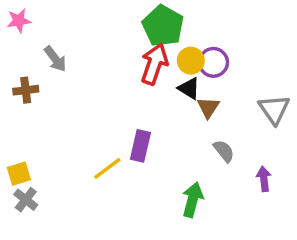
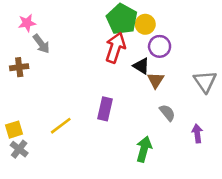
pink star: (19, 21) -> (27, 23), moved
yellow circle: (191, 61) -> (145, 24), moved
yellow line: (107, 168) -> (61, 126), moved

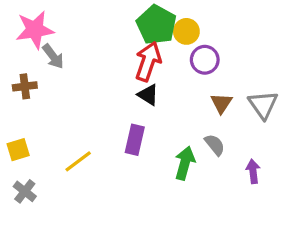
pink star: (27, 23) -> (35, 30), size x1.6
black triangle: (141, 66) -> (148, 95), moved
brown triangle: (156, 80) -> (221, 103), moved
yellow square: (14, 130) -> (18, 150), moved
green arrow: (144, 149) -> (185, 163), moved

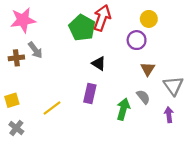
green pentagon: (156, 25) -> (82, 28), moved
yellow circle: (186, 31) -> (149, 19), moved
gray arrow: (53, 56) -> (35, 50), moved
red arrow: (148, 61) -> (102, 18), moved
gray triangle: (263, 105) -> (173, 86), moved

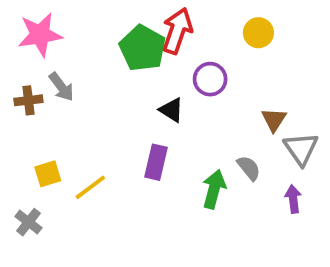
purple circle: (137, 40) -> (210, 79), moved
brown triangle: (148, 69) -> (274, 120), moved
yellow square: (12, 100) -> (48, 174), moved

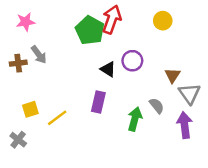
pink star: (40, 35) -> (25, 22), size x0.7
purple circle: (210, 79) -> (132, 61), moved
purple arrow: (293, 199) -> (185, 125), size x1.5

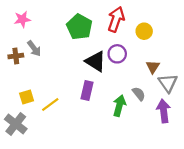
red arrow: (112, 19) -> (116, 19), moved
yellow circle: (163, 21) -> (144, 31), moved
black triangle: (108, 69) -> (96, 61), size x1.5
gray cross: (18, 140) -> (16, 124), size x1.5

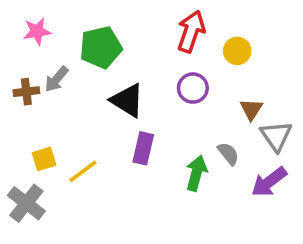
green pentagon: (79, 27) -> (101, 47), moved, turned 30
gray arrow: (34, 48) -> (56, 79), turned 77
black triangle: (96, 61) -> (127, 100), moved
purple arrow: (164, 111) -> (269, 182), turned -120

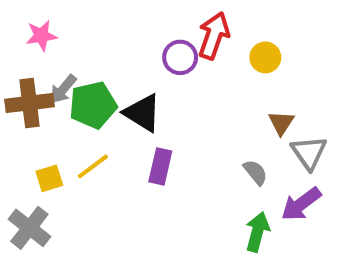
green pentagon: (101, 47) -> (93, 105), moved
purple circle: (193, 88) -> (180, 57), moved
brown cross: (26, 92) -> (29, 103), size x1.6
yellow line: (83, 171) -> (93, 166), moved
green arrow: (196, 173) -> (257, 232), moved

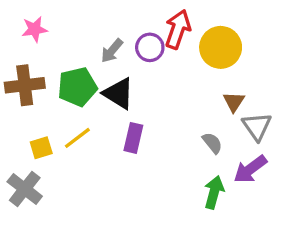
yellow circle: (265, 57) -> (221, 47), size x1.6
gray arrow: (63, 89) -> (112, 51), moved

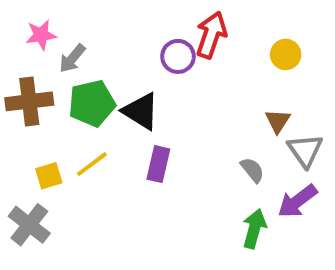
yellow circle: (221, 47) -> (286, 54), moved, size x0.6
gray arrow: (112, 51) -> (72, 58), moved

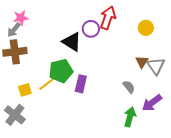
gray arrow: (72, 58) -> (14, 30), moved
green pentagon: (92, 103) -> (61, 71), moved
black triangle: (141, 111) -> (72, 42), moved
gray triangle: (305, 150) -> (156, 66), moved

